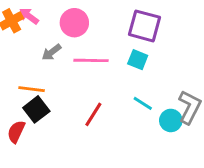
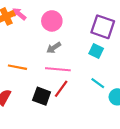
gray arrow: (51, 52) -> (54, 48), moved
pink line: (91, 60) -> (58, 69), moved
black square: (36, 109) -> (42, 96), moved, turned -36

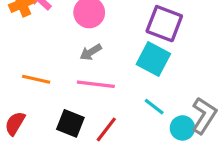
cyan square: (96, 51) -> (153, 59), size x1.5
red line: (61, 89) -> (106, 129), moved

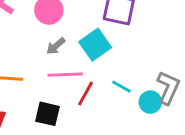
cyan square: (153, 59) -> (95, 45), moved, turned 36
red line: (106, 129) -> (85, 94), moved

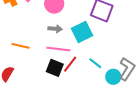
gray arrow: (56, 46) -> (55, 29), turned -144
black square: (48, 114) -> (55, 68), moved

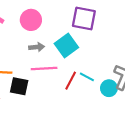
red line: (70, 64) -> (71, 81), moved
black square: (55, 68) -> (19, 86), moved

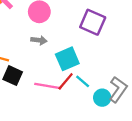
cyan square: (66, 46) -> (67, 59), moved
pink line: (44, 69) -> (48, 86), moved

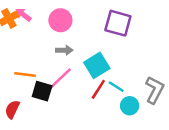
pink line: (48, 86) -> (60, 79), moved, turned -45
cyan circle: (102, 98) -> (130, 106), moved

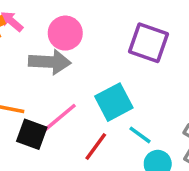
gray arrow: (64, 50) -> (50, 62), moved, size x1.6
red line: (98, 89) -> (96, 147), moved

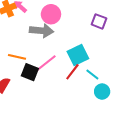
purple square: (149, 43) -> (99, 21), size x0.7
red line: (96, 147) -> (72, 72), moved

